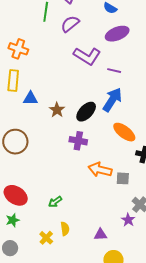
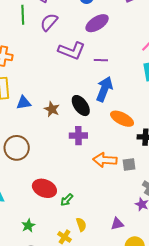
black ellipse: (86, 112) -> (81, 106), turned -70
red ellipse: (16, 195) -> (44, 188), moved

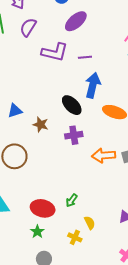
brown star: (52, 109) -> (41, 125), moved
red ellipse: (44, 188) -> (43, 208), moved

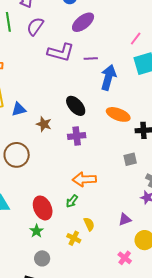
blue arrow: (93, 85) -> (108, 77), moved
orange arrow: (104, 155) -> (84, 179), moved
red ellipse: (43, 208) -> (43, 208), turned 50

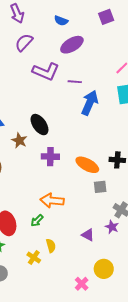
black ellipse: (76, 106) -> (39, 125), moved
orange ellipse: (118, 114) -> (87, 165), moved
purple triangle: (125, 219) -> (88, 235), moved, turned 40

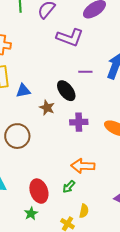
purple line: (75, 82) -> (85, 72), moved
yellow semicircle: (51, 246) -> (84, 211), turned 32

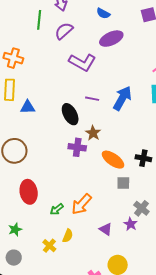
brown star: (47, 108) -> (93, 133), moved
orange arrow: (83, 166) -> (82, 204), moved, turned -60
red ellipse: (39, 191) -> (29, 192), moved

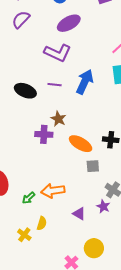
purple L-shape: (82, 62) -> (58, 53), moved
black ellipse: (70, 114) -> (25, 91), moved, turned -35
orange arrow: (82, 204) -> (53, 191), turned 45

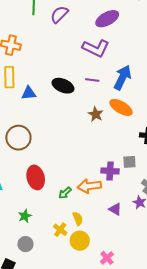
purple cross: (44, 134) -> (110, 171), moved
orange ellipse: (81, 144) -> (121, 107), moved
yellow semicircle: (42, 223) -> (78, 219), turned -40
yellow circle: (94, 248) -> (80, 241), moved

